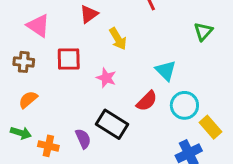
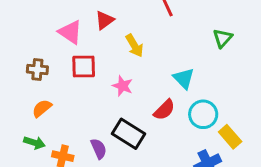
pink triangle: (38, 26) -> (70, 32), moved

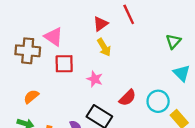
red triangle: (105, 20) -> (101, 24), moved
brown cross: (37, 69) -> (28, 51), moved, size x1.5
cyan triangle: (184, 78) -> (182, 73), moved

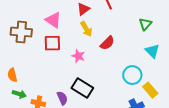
pink triangle: (54, 37) -> (53, 20), moved
orange semicircle: (31, 97) -> (12, 75), moved, turned -64
red semicircle: (128, 98) -> (107, 43), moved

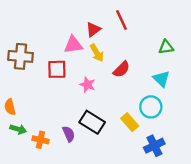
pink triangle: (53, 20) -> (73, 45), moved, turned -42
green triangle: (145, 24) -> (166, 47), turned 40
cyan triangle: (152, 51) -> (161, 79), moved
yellow rectangle: (150, 90) -> (130, 122), moved

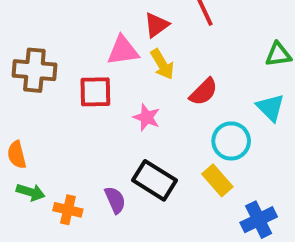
cyan circle: (151, 107) -> (231, 141), moved

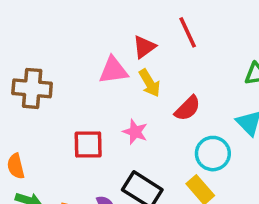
red square: (95, 92) -> (88, 144), moved

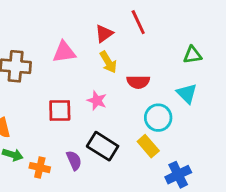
pink triangle: (113, 70) -> (64, 52), moved
red semicircle: (188, 108) -> (138, 82), turned 45

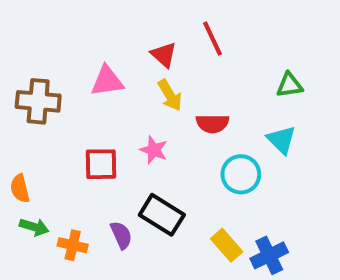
red triangle: (104, 33) -> (164, 55), turned -42
yellow rectangle: (148, 146) -> (227, 245), moved

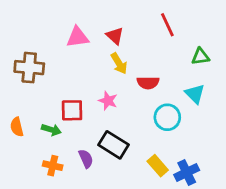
red line: (212, 39) -> (167, 25), moved
pink triangle: (107, 81) -> (78, 37), moved
green arrow: (34, 227) -> (51, 130), moved

